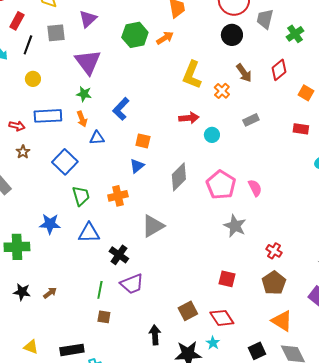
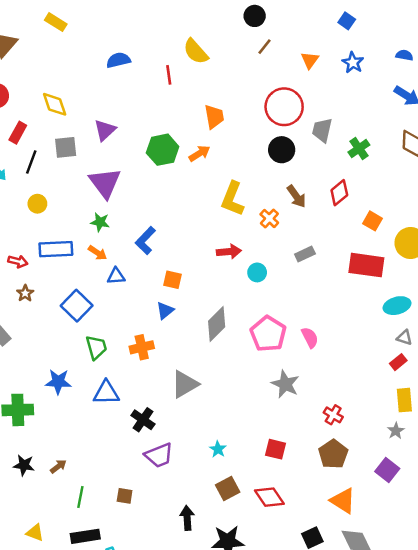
orange arrow: (82, 119) -> (98, 253), turned -35
red rectangle: (301, 129) -> (366, 265), size x1.8
green line: (100, 290) -> (80, 497), moved
cyan star: (213, 343) -> (218, 449), moved

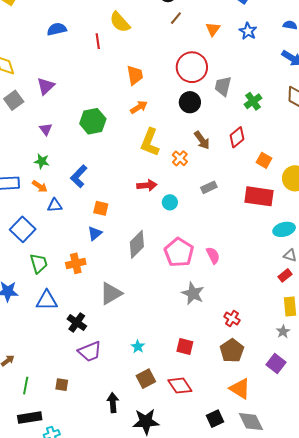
gray square: (66, 147) -> (14, 100), turned -30
green hexagon: (163, 150) -> (93, 121), moved
orange arrow: (199, 153) -> (139, 107), moved
purple triangle: (105, 183) -> (46, 129), size x0.5

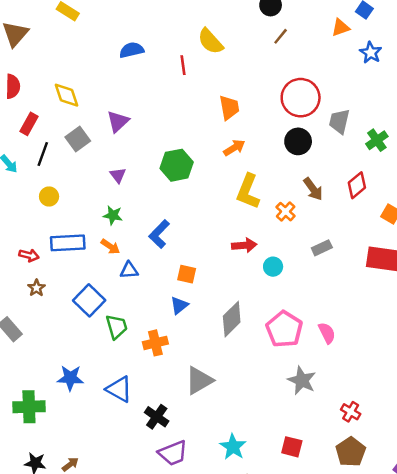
orange triangle: (213, 29) -> (341, 28), moved, turned 35
green trapezoid: (39, 263) -> (117, 327), moved
blue triangle: (47, 300) -> (119, 389), turned 30
cyan star: (138, 347) -> (233, 447), size x1.5

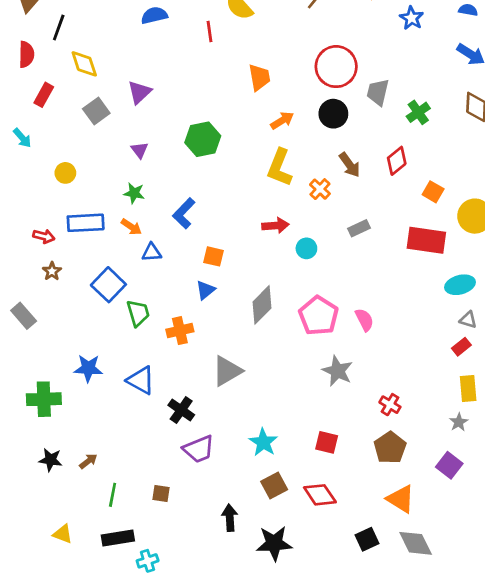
orange arrow: (234, 148) -> (282, 120), moved
black line: (43, 154) -> (59, 27), moved

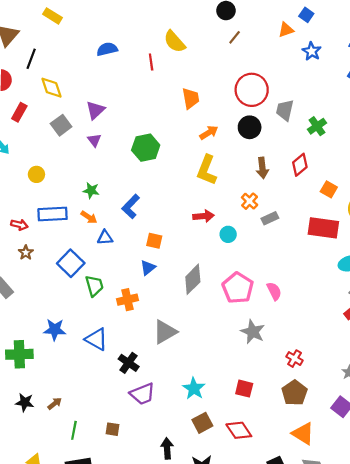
purple triangle: (139, 150) -> (94, 140), moved
brown arrow: (350, 165) -> (262, 168), turned 30
orange cross: (320, 189) -> (250, 201), moved

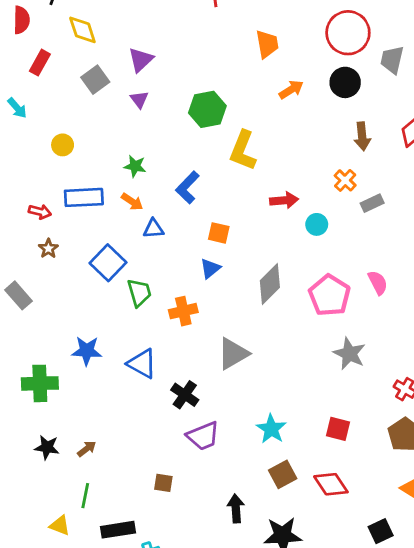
yellow L-shape: (207, 170) -> (243, 151), moved
pink semicircle: (274, 291) -> (378, 283), moved
green line: (74, 430) -> (85, 496), moved

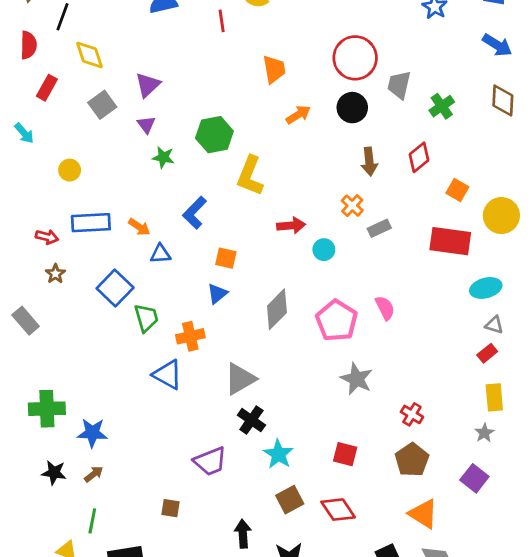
green star: (135, 166) -> (163, 157), moved
blue star: (87, 351) -> (92, 433), moved
blue triangle: (142, 364) -> (168, 375), moved
black cross: (185, 395) -> (251, 420), moved

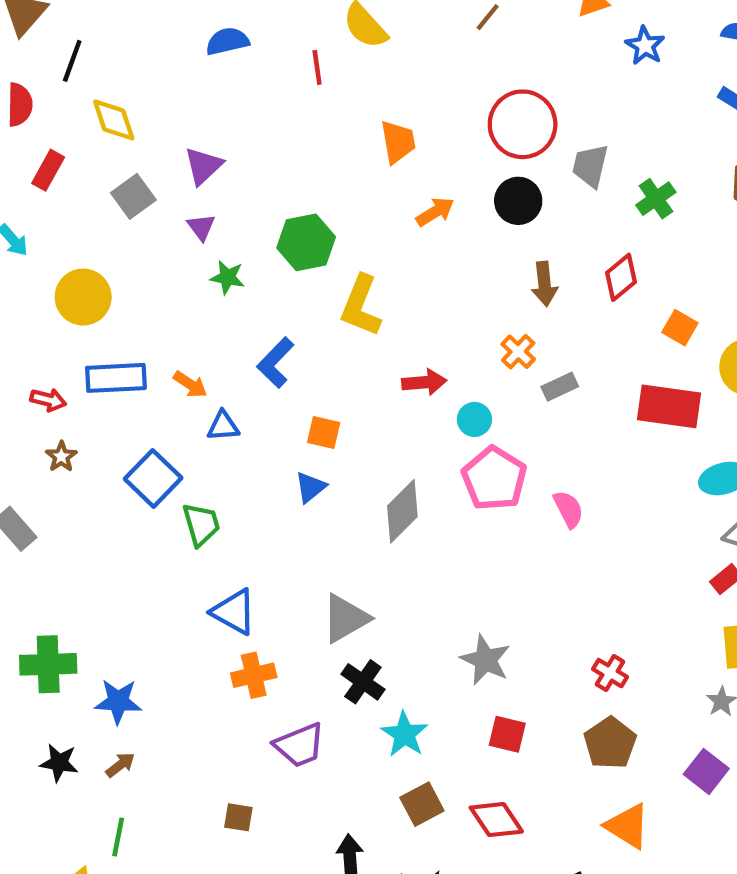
yellow circle: (70, 170) -> (83, 297), size x1.6
pink pentagon: (337, 321) -> (494, 478), moved
orange cross: (190, 336) -> (254, 675), moved
gray star: (357, 379) -> (485, 660), moved

